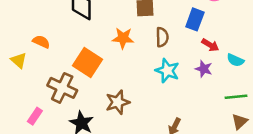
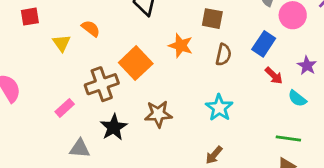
purple star: (204, 69) -> (307, 66), moved
cyan star: (167, 71) -> (219, 108), moved
brown cross: (62, 88) -> (102, 84), turned 32

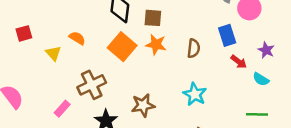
brown square: (212, 19) -> (153, 18), moved
blue rectangle: (264, 44) -> (227, 35), turned -45
orange square: (136, 63) -> (122, 47), moved

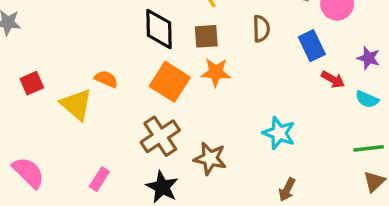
brown semicircle: (194, 48) -> (261, 29), moved
yellow triangle: (53, 53) -> (76, 105), size x1.5
brown cross: (92, 85) -> (160, 136), moved
brown star: (143, 105) -> (210, 158), turned 30

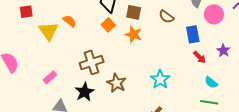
brown semicircle: (261, 29) -> (166, 17), turned 112
orange square: (170, 82) -> (108, 25), moved, size x0.6
cyan semicircle: (367, 99) -> (211, 82), moved

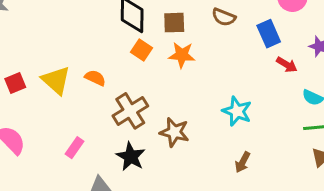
red square: (26, 12) -> (15, 83), moved
orange semicircle: (70, 21) -> (95, 78), moved

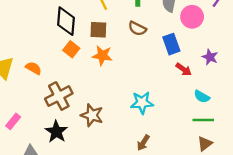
cyan star: (237, 111) -> (142, 103), turned -30

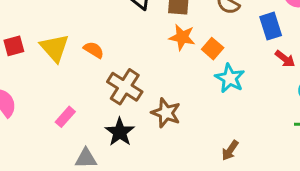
orange square: (71, 49) -> (213, 49), moved
brown cross: (59, 96) -> (125, 87), turned -32
cyan star: (142, 103) -> (230, 78), moved, turned 30

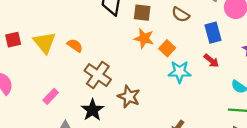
red arrow: (285, 59) -> (211, 61), moved
cyan star: (230, 78) -> (180, 72), turned -30

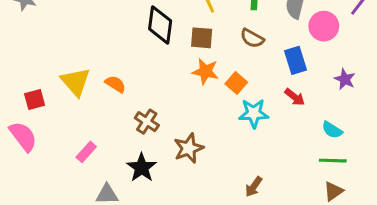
red square: (13, 40) -> (35, 99), moved
brown cross: (98, 75) -> (147, 122), size x0.7
brown star: (129, 97) -> (189, 148), turned 30

